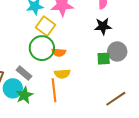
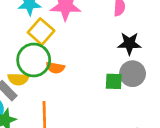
black star: (103, 26) -> (129, 43), moved
yellow semicircle: (62, 74) -> (18, 79), moved

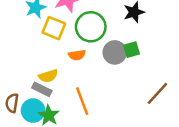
green circle: (34, 60) -> (91, 27), moved
gray circle: (133, 74) -> (115, 52), moved

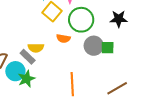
orange line: (82, 101) -> (72, 84), moved

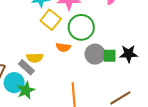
black star: (119, 19) -> (129, 54), moved

